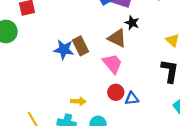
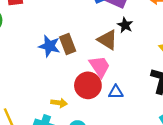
red circle: (116, 92) -> (88, 85), moved, size x1.5
blue triangle: (132, 98) -> (116, 92), moved

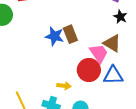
brown triangle: (107, 40) -> (112, 43), moved
blue triangle: (116, 92) -> (113, 75), size x1.5

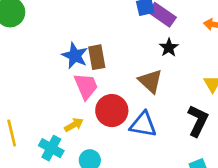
pink trapezoid: (99, 53) -> (86, 86), moved
yellow arrow: (64, 86) -> (74, 125), turned -48

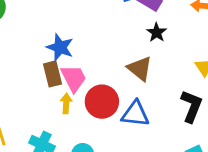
brown rectangle: (97, 57) -> (52, 74), moved
yellow arrow: (74, 125) -> (66, 103), moved, turned -54

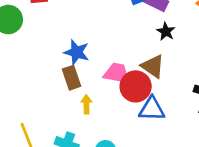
pink trapezoid: (74, 78) -> (117, 73), moved, turned -48
red circle: (102, 102) -> (136, 86), moved

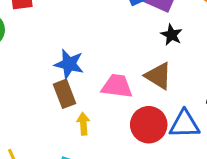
red circle: (136, 86) -> (149, 125), moved
blue triangle: (152, 109) -> (184, 124), moved

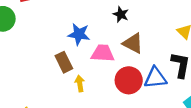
black star: (171, 35) -> (121, 14), moved
blue star: (69, 64) -> (79, 34), moved

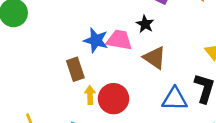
pink trapezoid: (103, 53) -> (119, 40), moved
red circle: (129, 80) -> (114, 99), moved

